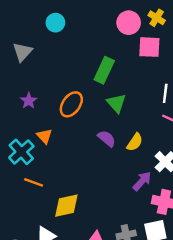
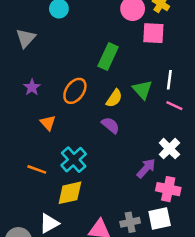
green triangle: (116, 103) -> (142, 90), moved
yellow semicircle: (135, 142) -> (114, 98), moved
cyan cross: (21, 152) -> (74, 160), moved

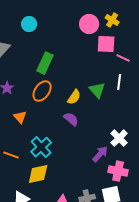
green rectangle: (108, 57) -> (45, 63), moved
pink line: (174, 106) -> (123, 58), moved

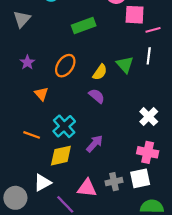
pink line: (123, 58) -> (153, 30), turned -40
green rectangle: (45, 63) -> (84, 26), moved, turned 45
purple arrow: (100, 154) -> (95, 144), moved

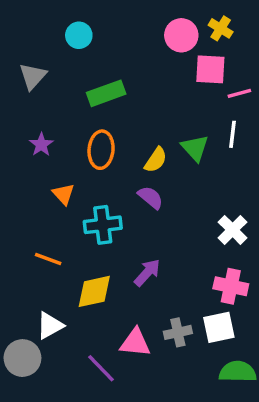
green rectangle: (84, 26) -> (106, 93), moved
orange ellipse: (65, 66) -> (101, 150), turned -30
cyan cross: (64, 126) -> (103, 225), moved, turned 35
white triangle: (42, 183) -> (50, 326), moved

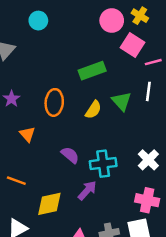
pink square: (210, 69) -> (132, 45), turned 30
green rectangle: (106, 93) -> (92, 71), moved
purple semicircle: (151, 197) -> (70, 155), moved
cyan cross: (103, 225) -> (103, 164), moved

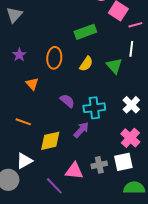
green triangle: (121, 101) -> (114, 66), moved
pink cross: (147, 200) -> (130, 138), turned 30

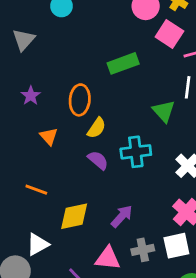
yellow semicircle: (86, 64) -> (97, 128), moved
cyan cross: (94, 108) -> (136, 152), moved
purple arrow: (81, 130) -> (122, 216), moved

